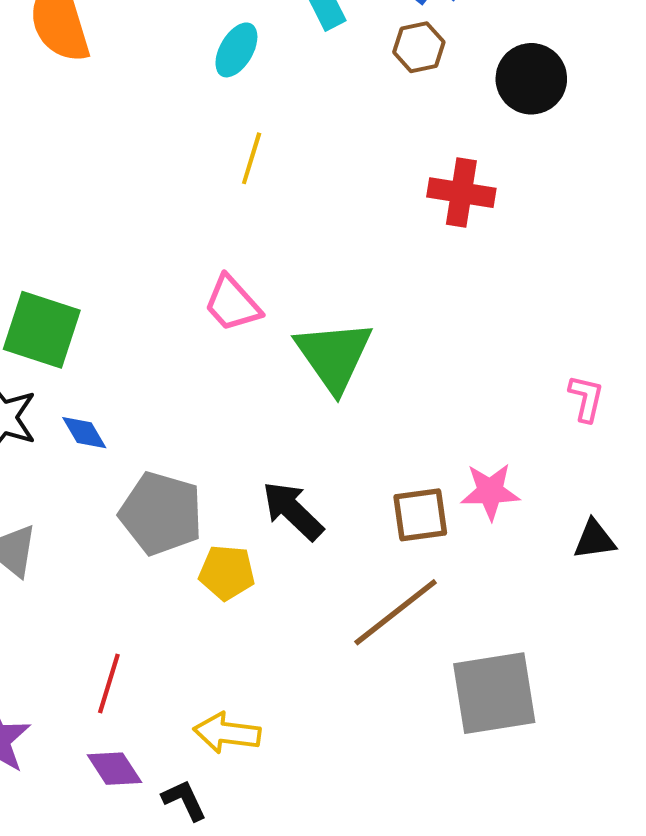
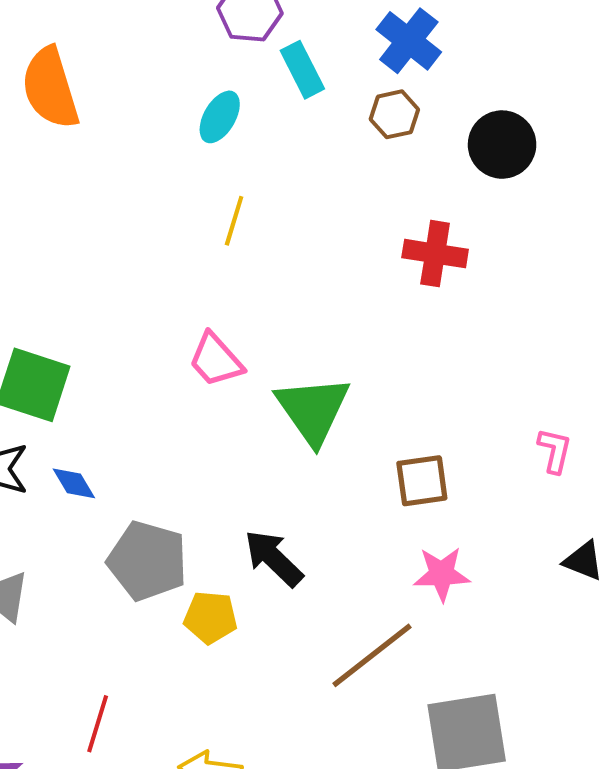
pink star: (490, 492) -> (442, 574), moved
brown square: (420, 515) -> (422, 481), moved
black triangle: (594, 540) -> (583, 561), moved, turned 30

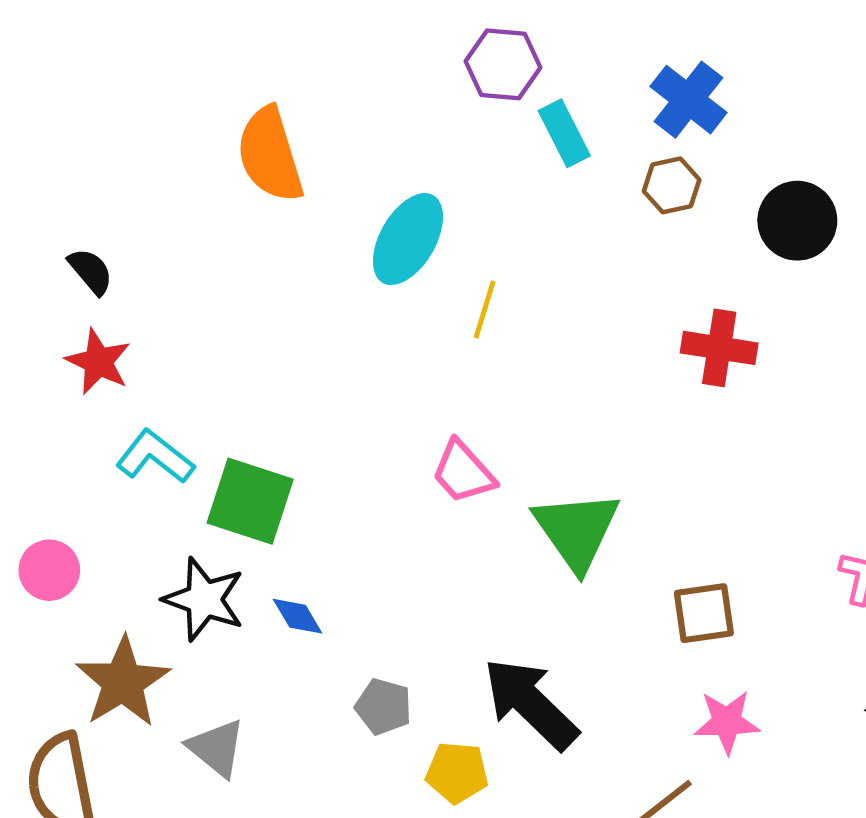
cyan ellipse: (220, 117) -> (408, 239), moved, size x1.5
black arrow: (274, 558) -> (531, 704), size x1.4
gray pentagon: (147, 561) -> (383, 707), size x0.6

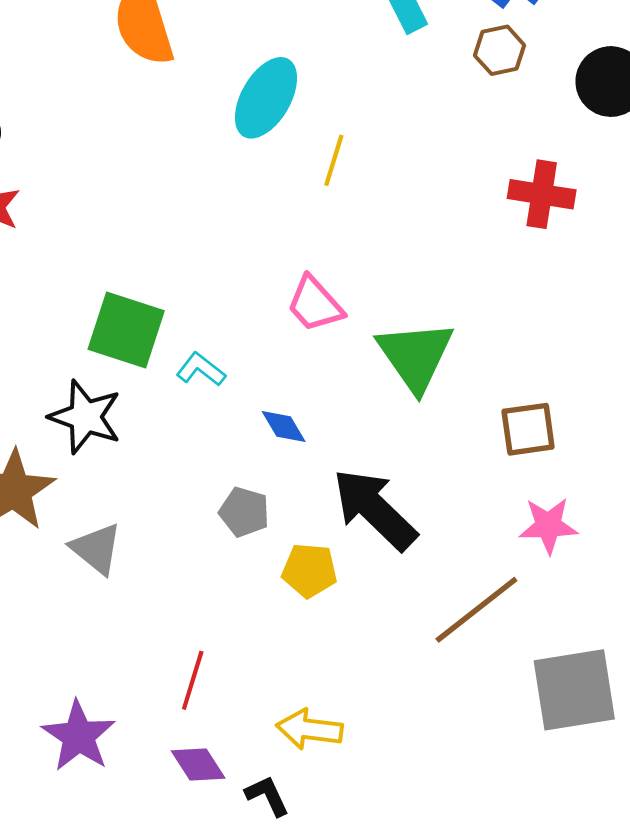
cyan L-shape: (155, 457) -> (201, 369), moved, size x0.7
blue diamond: (298, 616) -> (284, 426), moved

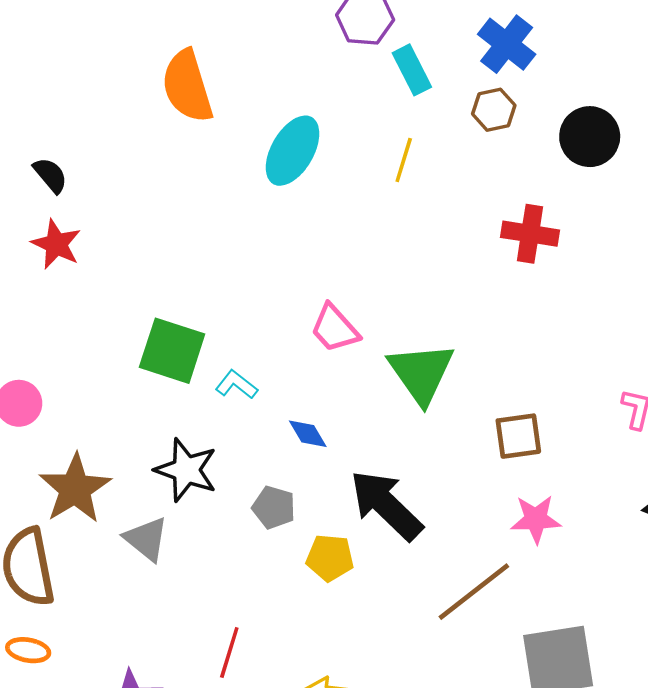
yellow line: (334, 160) -> (404, 160), moved
black star: (85, 417) -> (186, 470), moved

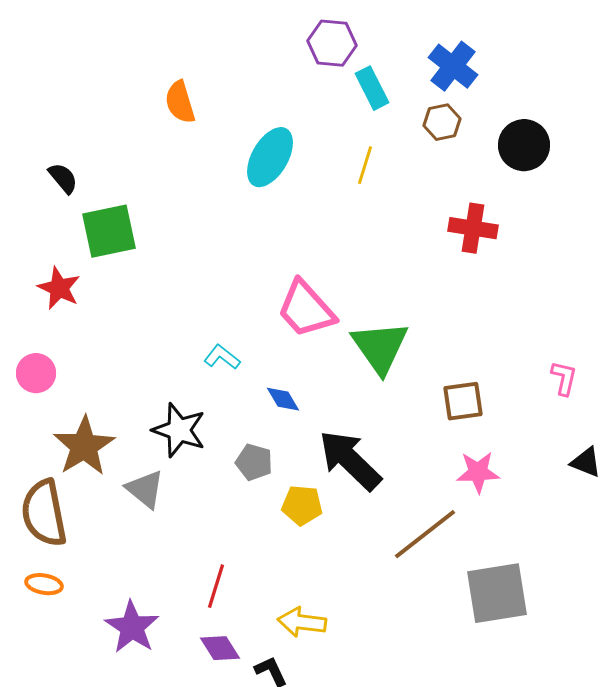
orange semicircle: (187, 86) -> (180, 102), size x0.7
red star: (56, 244) -> (59, 288), moved
pink trapezoid: (335, 328) -> (306, 309), size x1.4
green square: (172, 351) -> (109, 231), moved, turned -30

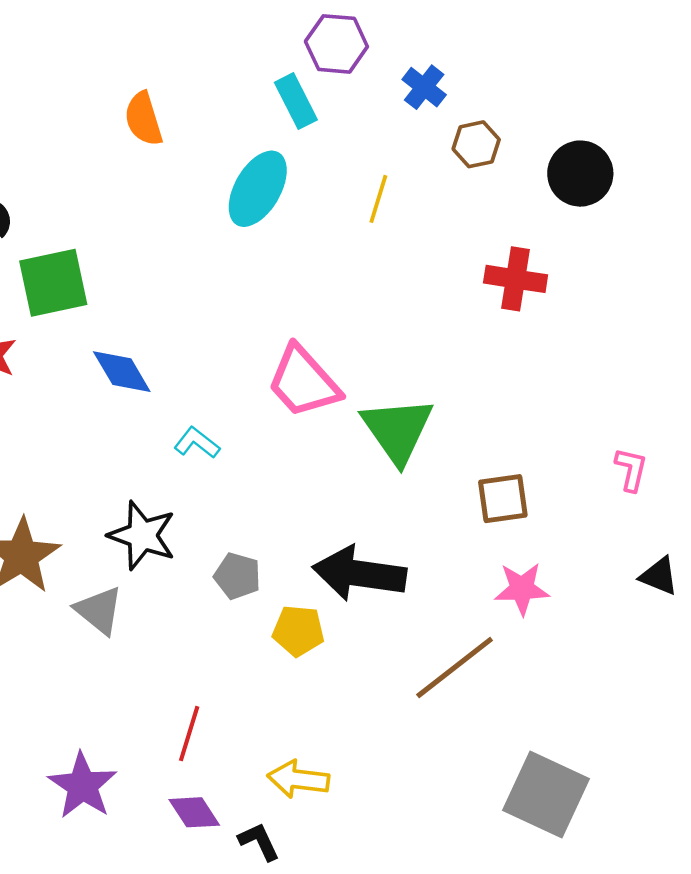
blue cross: (453, 66) -> (424, 87), moved, size x0.7
cyan rectangle: (372, 88) -> (296, 101), moved
blue diamond: (283, 399) -> (122, 372), moved, size x1.4
black arrow: (350, 460) -> (359, 574), turned -36
gray square: (497, 593) -> (546, 794), moved, turned 34

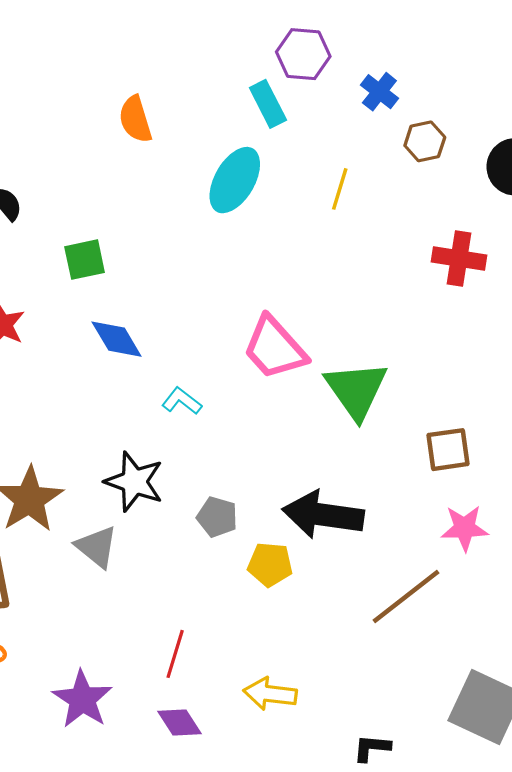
green square: (53, 283) -> (85, 260), moved, size x0.7
black L-shape: (259, 841) -> (372, 748), moved, turned -60

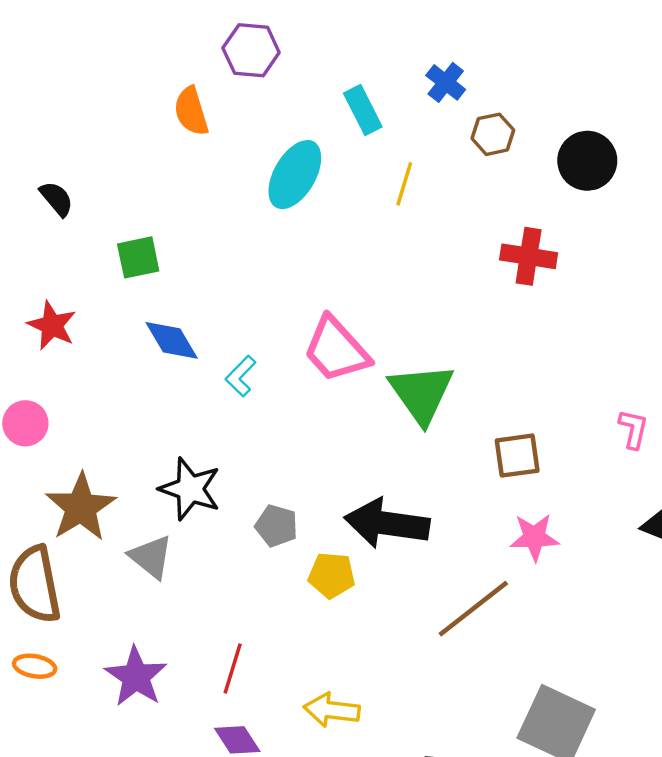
purple hexagon: (303, 54) -> (251, 50), moved
cyan rectangle: (268, 104) -> (363, 110), moved
cyan L-shape: (182, 401) -> (241, 376), moved, turned -84
purple star: (82, 699) -> (136, 677), moved

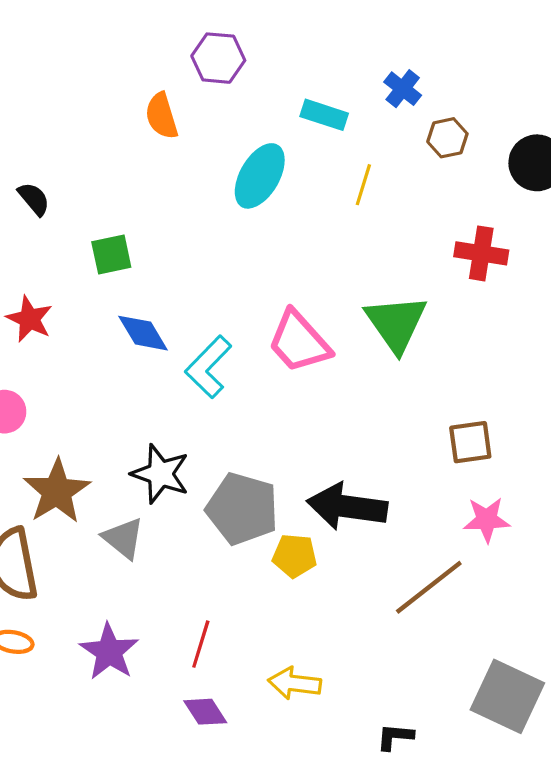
cyan rectangle: (363, 110) -> (324, 115), turned -45
cyan L-shape: (241, 376) -> (208, 367), size x1.6
green triangle: (421, 393) -> (396, 323), moved
gray pentagon: (276, 526) -> (242, 509), size x1.8

